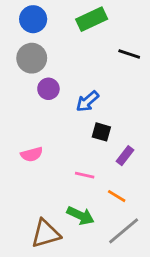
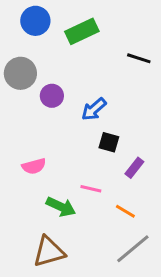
green rectangle: (92, 19) -> (82, 31), moved
gray circle: (32, 58) -> (20, 73), moved
green arrow: (80, 216) -> (61, 207), moved

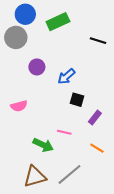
gray circle: (20, 73) -> (16, 37), moved
pink semicircle: (34, 166) -> (19, 106), moved
orange line: (125, 211) -> (97, 148), moved
gray line: (133, 249) -> (70, 174), moved

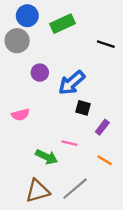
blue arrow: (66, 76) -> (72, 83), size x1.4

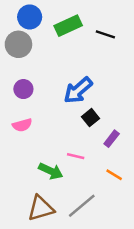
black line: (106, 44) -> (105, 34), moved
purple circle: (40, 73) -> (23, 89), moved
black square: (83, 108) -> (91, 118), turned 35

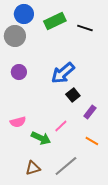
pink semicircle: (22, 125) -> (18, 122), moved
pink line: (76, 156) -> (61, 126), turned -56
brown triangle: (41, 208) -> (33, 168), size x0.7

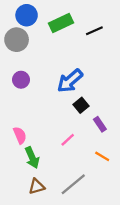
black line: (85, 28) -> (94, 31), turned -42
purple rectangle: (90, 112) -> (100, 124), turned -72
pink semicircle: (18, 122) -> (20, 135), turned -98
green arrow: (41, 138) -> (32, 158), moved, turned 42

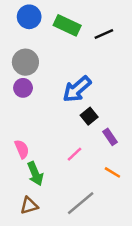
green rectangle: (61, 23) -> (67, 25), turned 50
gray circle: (17, 40) -> (25, 62), moved
brown triangle: (37, 186) -> (29, 206), moved

